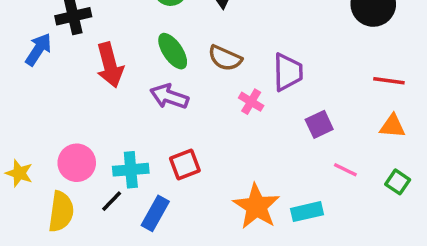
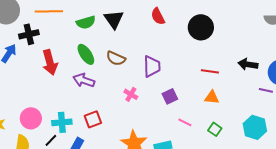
pink cross: (251, 102) -> (131, 94), moved

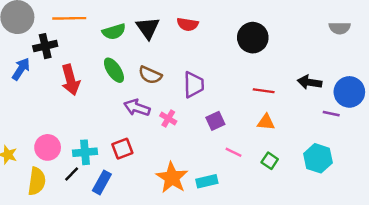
red semicircle: (158, 16) -> (188, 24), moved, turned -54
purple arrow: (84, 80) -> (137, 108), moved

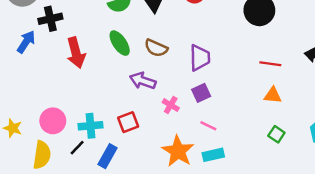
pink cross: (168, 118) -> (171, 105), moved
purple square: (215, 121) -> (201, 93), moved
pink line: (233, 152) -> (208, 126), moved

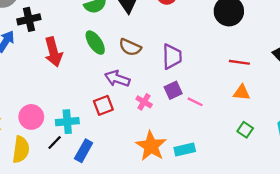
red square: (128, 122) -> (103, 105), moved
pink line: (208, 126) -> (195, 102), moved

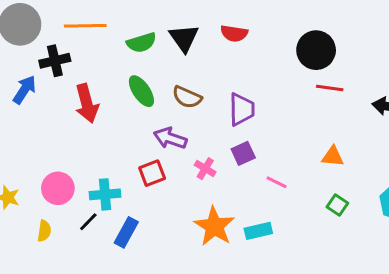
red line: (239, 62) -> (330, 88), moved
pink line: (195, 102) -> (277, 182), moved
yellow semicircle: (21, 150) -> (44, 231), size x0.6

